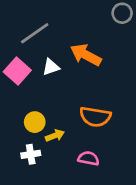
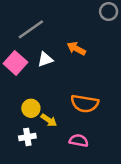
orange arrow: (86, 55) -> (76, 49), size x0.7
yellow arrow: (55, 136) -> (49, 120), turned 56

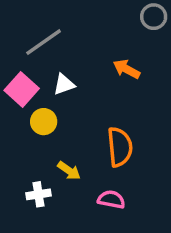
orange arrow: (76, 49) -> (127, 69), moved
orange semicircle: (85, 104) -> (120, 147), turned -104
yellow circle: (31, 108) -> (44, 122), moved

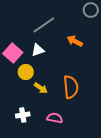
gray line: (44, 42) -> (44, 25), moved
yellow arrow: (69, 171) -> (41, 88), moved
pink semicircle: (111, 199) -> (55, 118), moved

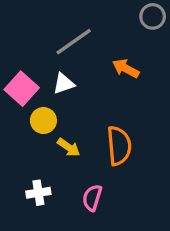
pink semicircle: (55, 118) -> (92, 198), turned -84

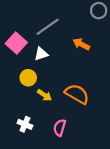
pink square: (22, 89) -> (16, 43), moved
orange semicircle: (119, 146) -> (77, 94), turned -55
white cross: (38, 193) -> (25, 124), turned 32

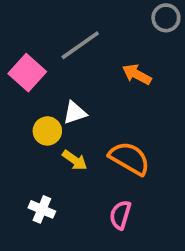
white triangle: (41, 54) -> (75, 113), moved
pink semicircle: (60, 128) -> (120, 215), moved

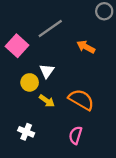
white triangle: (75, 113) -> (47, 71), turned -35

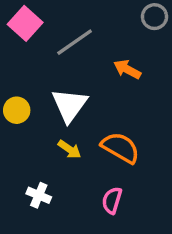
pink square: (17, 46) -> (25, 23), moved
white triangle: (47, 71) -> (69, 105), size x1.6
yellow circle: (30, 82) -> (17, 110), moved

